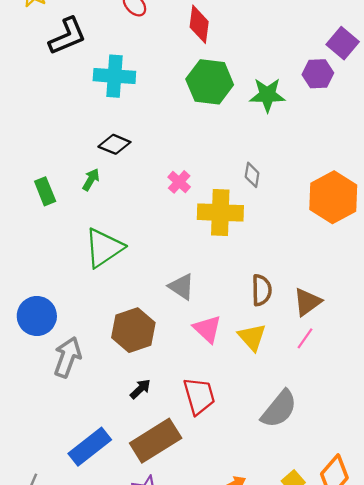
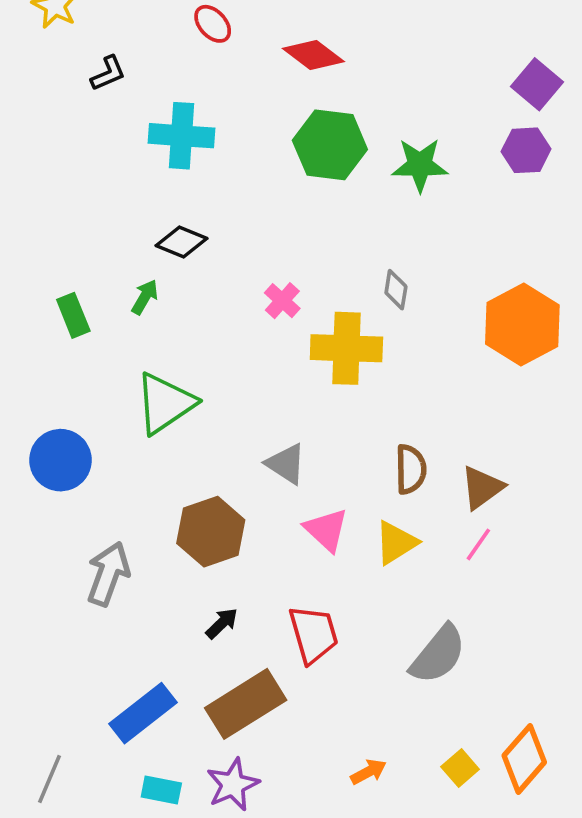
red diamond: (199, 24) -> (313, 55), turned -60
black L-shape: (67, 36) -> (108, 73), size x0.6
purple hexagon: (318, 74) -> (526, 150), moved
blue circle: (37, 316) -> (60, 460), moved
yellow triangle: (252, 337) -> (396, 543), turned 40

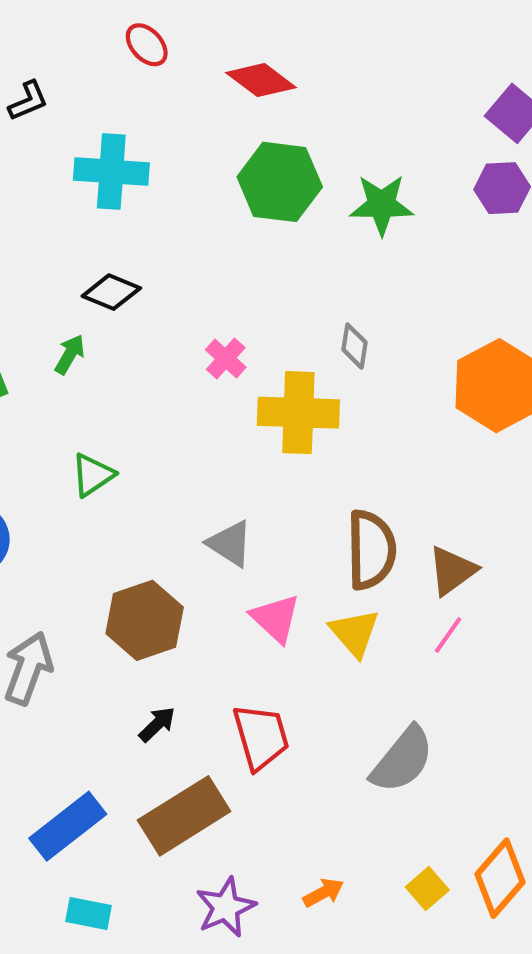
green triangle: (165, 403) -> (93, 475), size x0.6
brown semicircle: (411, 469) -> (371, 550), size x1.4
yellow triangle: (396, 543) -> (355, 633), turned -39
purple star: (233, 785) -> (226, 907), moved

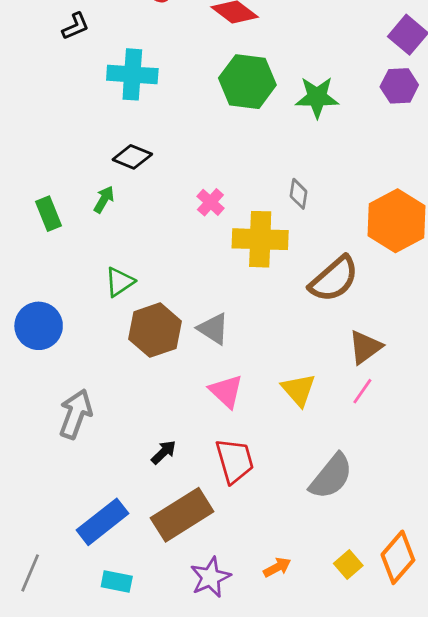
brown semicircle: (371, 550) -> (334, 279), moved, turned 50
pink triangle: (276, 618) -> (226, 391), moved
brown hexagon: (145, 620) -> (155, 330), moved

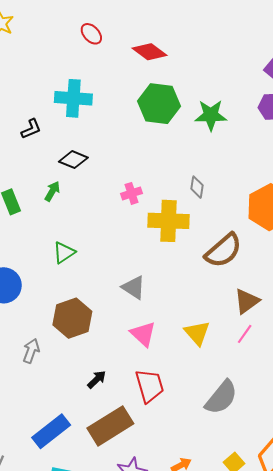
black L-shape: (76, 26) -> (31, 129), moved
pink cross: (210, 202) -> (132, 193), turned 30
brown hexagon: (155, 330) -> (72, 318), moved
gray arrow: (76, 414) -> (31, 351), size x0.7

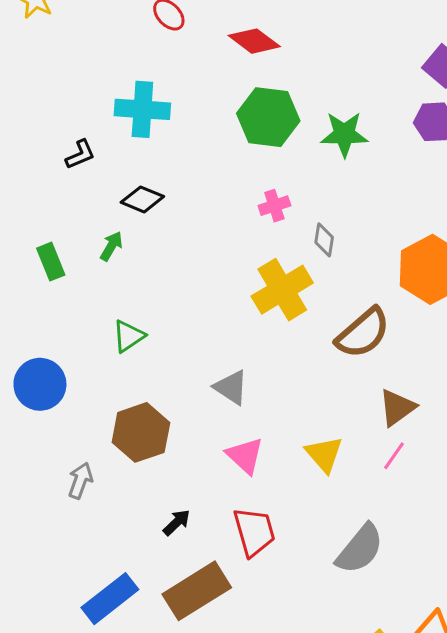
pink cross: (132, 193) -> (274, 206), moved
yellow cross: (169, 221) -> (282, 290), turned -33

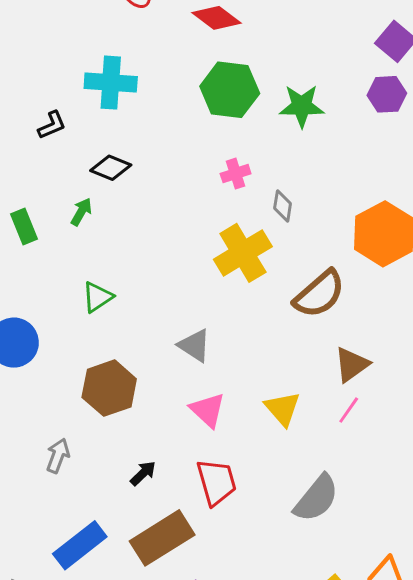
gray arrow: (80, 481) -> (58, 456), moved

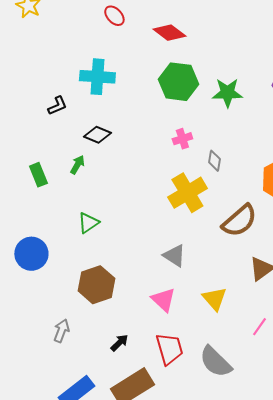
gray triangle: (194, 345) -> (174, 256), moved
pink line: (349, 410) -> (259, 327), moved
gray semicircle: (316, 498) -> (215, 362), moved, turned 96

